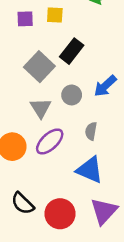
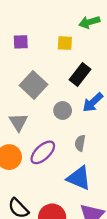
yellow square: (55, 15) -> (65, 43), moved
black rectangle: (72, 51) -> (80, 74), moved
gray triangle: (41, 108) -> (18, 122), moved

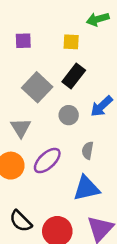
black rectangle: (80, 74) -> (74, 76), moved
blue triangle: (79, 178) -> (86, 188), turned -36

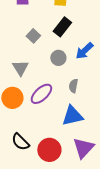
gray square: (37, 87) -> (33, 36), size x0.6

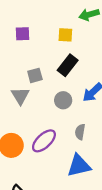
gray square: (33, 36) -> (35, 75), turned 32
gray triangle: (20, 68) -> (20, 96), moved

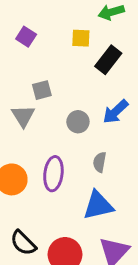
purple square: (23, 34) -> (26, 37), turned 35
black rectangle: (68, 65) -> (108, 60), moved
purple ellipse: (44, 141) -> (53, 174), turned -40

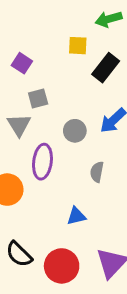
purple square: (26, 37) -> (22, 63), moved
purple ellipse: (53, 174) -> (42, 162), moved
blue triangle: (98, 205) -> (76, 216), moved, size x0.6

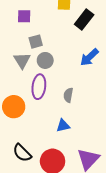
purple square: (22, 63) -> (24, 16), turned -32
gray circle: (75, 131) -> (45, 60), moved
gray semicircle: (97, 172) -> (68, 95), moved

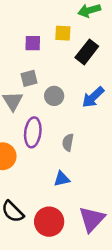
purple square: (24, 16) -> (33, 43), moved
gray circle: (45, 60) -> (54, 96), moved

